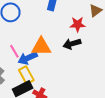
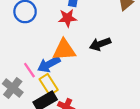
red star: (77, 24) -> (67, 18), moved
pink line: (14, 51) -> (29, 70), moved

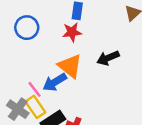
orange triangle: (64, 50) -> (70, 66), turned 45
yellow rectangle: (49, 84) -> (35, 107), moved

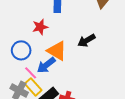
blue circle: (27, 28) -> (21, 50), moved
red star: (72, 32) -> (40, 27), moved

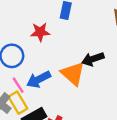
orange triangle: (57, 51) -> (73, 74), moved

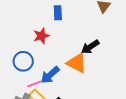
pink line: (18, 85) -> (34, 84), turned -64

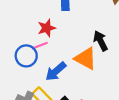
black arrow: (90, 47) -> (101, 41), turned 96
pink line: (34, 84) -> (40, 46), moved

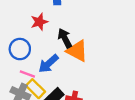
black arrow: (101, 41) -> (65, 38), moved
pink line: (40, 46) -> (27, 74), moved, turned 42

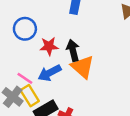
red star: (39, 22) -> (49, 46), moved
blue circle: (20, 49) -> (25, 29), moved

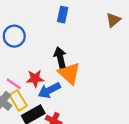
red star: (49, 46) -> (35, 79), moved
blue arrow: (49, 73) -> (49, 90), moved

